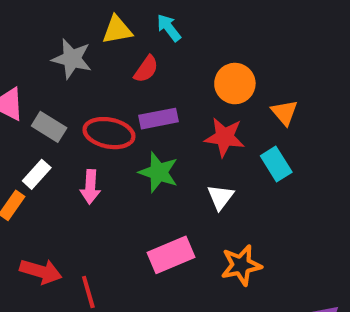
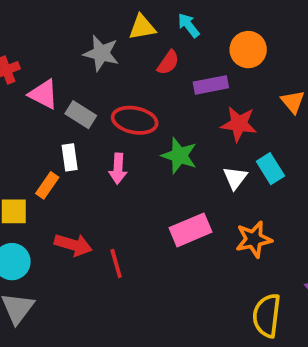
orange circle: (235, 84) -> (248, 50), moved
purple rectangle: (159, 119) -> (211, 85), moved
cyan rectangle: (276, 164) -> (270, 169), moved
white rectangle: (37, 174) -> (70, 157), turned -50

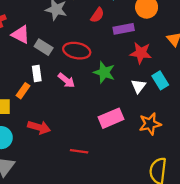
pink arrow: (118, 169) -> (66, 80), turned -54
red line: (116, 263) -> (79, 151), moved, turned -66

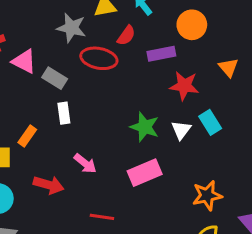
red ellipse: (77, 51) -> (99, 58), moved
green star: (104, 72) -> (145, 127), moved
white rectangle: (37, 74) -> (64, 113), moved
pink arrow: (66, 80) -> (85, 163), moved
orange star: (150, 124) -> (207, 195), moved

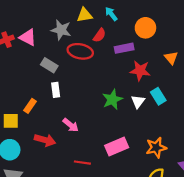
pink triangle: (24, 61) -> (28, 37), moved
green star: (145, 127) -> (112, 99), turned 30
pink rectangle: (145, 173) -> (117, 146), moved

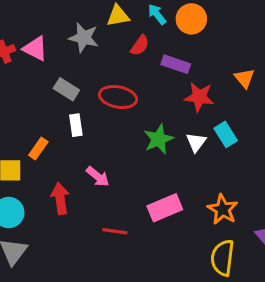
orange circle: (145, 28) -> (191, 19), moved
purple rectangle: (124, 48) -> (176, 64), turned 30
red ellipse: (80, 51) -> (118, 97), moved
red arrow: (45, 140) -> (60, 198), turned -114
orange star: (156, 148) -> (223, 209), turned -30

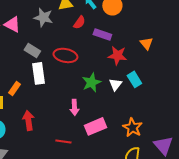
white rectangle: (76, 125) -> (38, 73), size x1.5
pink arrow: (98, 177) -> (74, 107), moved, turned 49

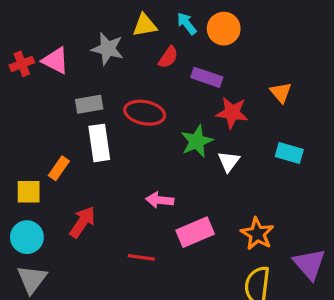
gray rectangle: (32, 50) -> (89, 104), turned -42
cyan rectangle: (134, 79) -> (289, 153), moved, turned -42
green star: (91, 82) -> (197, 141), moved
pink arrow: (74, 107) -> (160, 200), turned 98
red arrow: (28, 120) -> (82, 222), turned 42

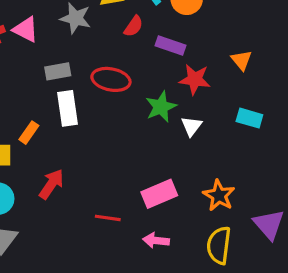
pink arrow: (160, 200) -> (156, 240), moved

